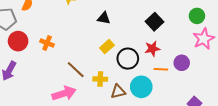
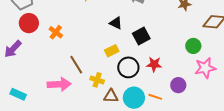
green circle: (197, 16) -> (193, 46), moved
black square: (154, 22) -> (141, 36), moved
orange line: (161, 69) -> (155, 97), moved

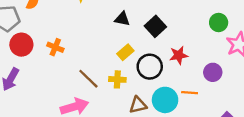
yellow cross: (97, 80) -> (117, 79), moved

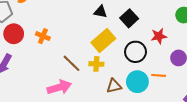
yellow rectangle: (125, 52) -> (103, 40), size x1.6
red star: (179, 55) -> (159, 36), moved
black circle: (150, 67) -> (136, 52), moved

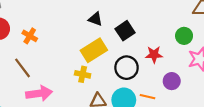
brown line: (71, 63) -> (22, 68), moved

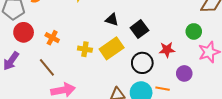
yellow cross: (83, 74) -> (85, 49), moved

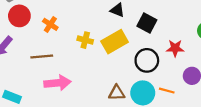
black square: (139, 29) -> (147, 23), turned -30
brown line: (47, 67) -> (42, 56), turned -60

